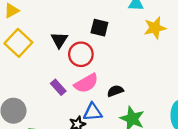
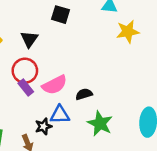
black square: (99, 28) -> (61, 15), moved
red circle: (81, 54) -> (25, 71), moved

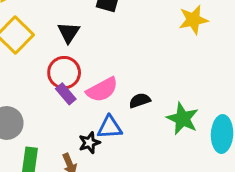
green star: (100, 123) -> (183, 119), moved

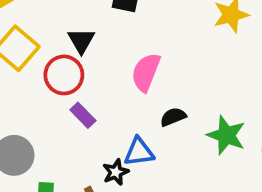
red circle: (64, 73) -> (64, 75), moved
pink semicircle: (102, 90) -> (146, 72), moved, turned 144

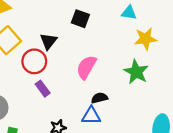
green star: (226, 135) -> (136, 72), moved
blue triangle: (139, 152) -> (91, 116), moved

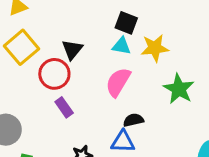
cyan triangle: (129, 13) -> (121, 46), moved
black square: (80, 19) -> (126, 23), moved
yellow star: (146, 39) -> (155, 48), moved

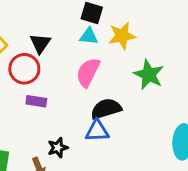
purple rectangle: (64, 107) -> (36, 101), turned -42
black semicircle: (133, 120) -> (106, 109), size x1.5

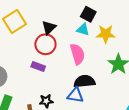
red circle: (24, 69) -> (45, 44), moved
pink semicircle: (88, 72) -> (77, 54), turned 125

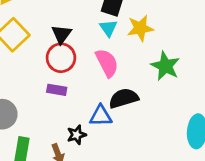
cyan triangle: (83, 30) -> (108, 28), turned 48
blue triangle: (75, 95) -> (101, 116), moved

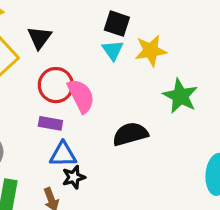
black triangle: (61, 34) -> (39, 38), moved
pink semicircle: (107, 63) -> (81, 96), moved
blue triangle: (101, 116) -> (63, 154), moved

